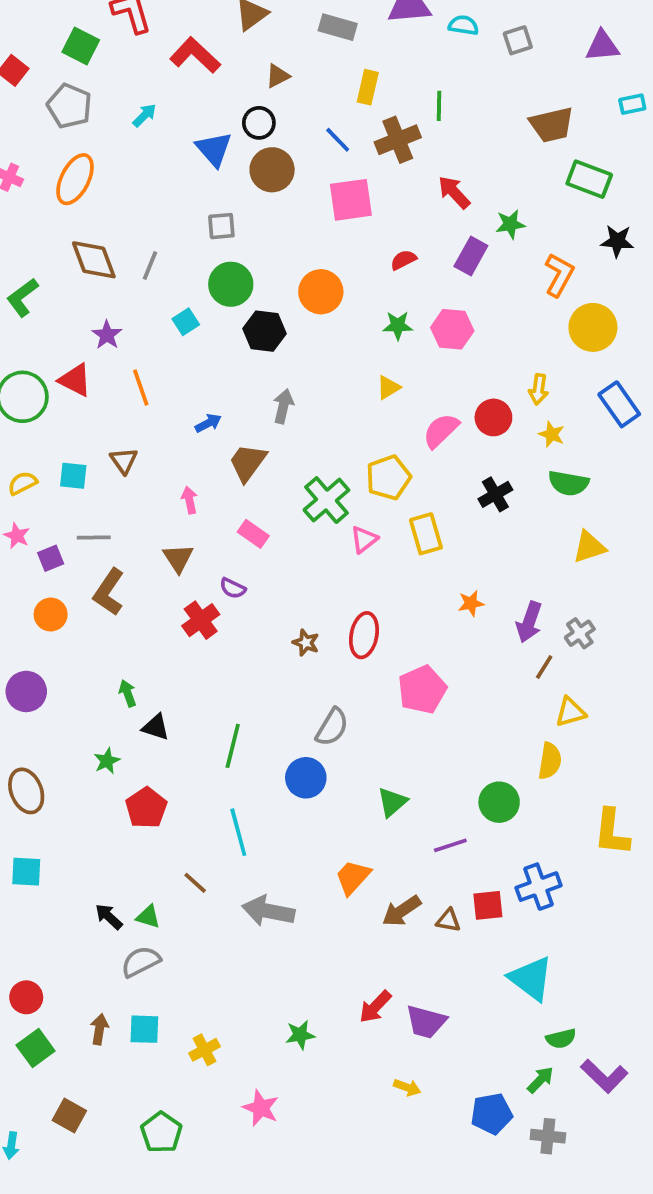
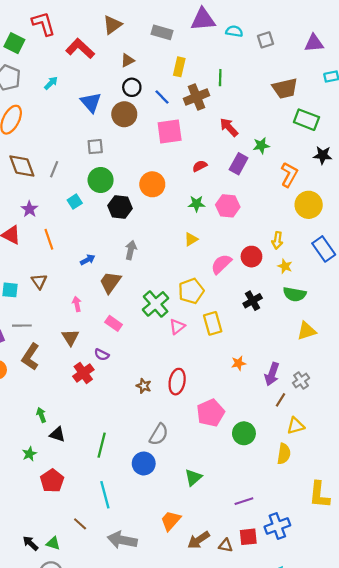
black circle: (259, 123) -> (132, 87), moved
green circle: (499, 802) -> (244, 433), moved
purple line: (450, 845) -> (244, 501), moved

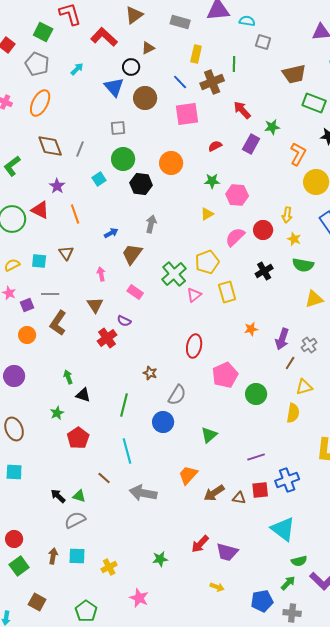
gray square: (265, 40) -> (263, 42), moved, turned 35
black circle: (132, 87) -> (131, 67), moved
pink hexagon: (228, 206) -> (237, 195), moved
brown star: (144, 386) -> (150, 373), moved

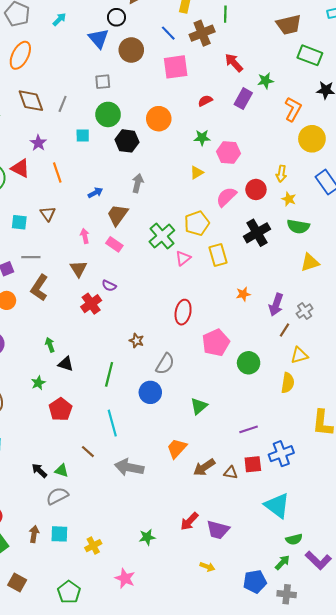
cyan square: (99, 179) -> (83, 136), turned 32
black cross: (264, 271) -> (257, 233), size x1.4
pink rectangle: (135, 292) -> (114, 244), moved

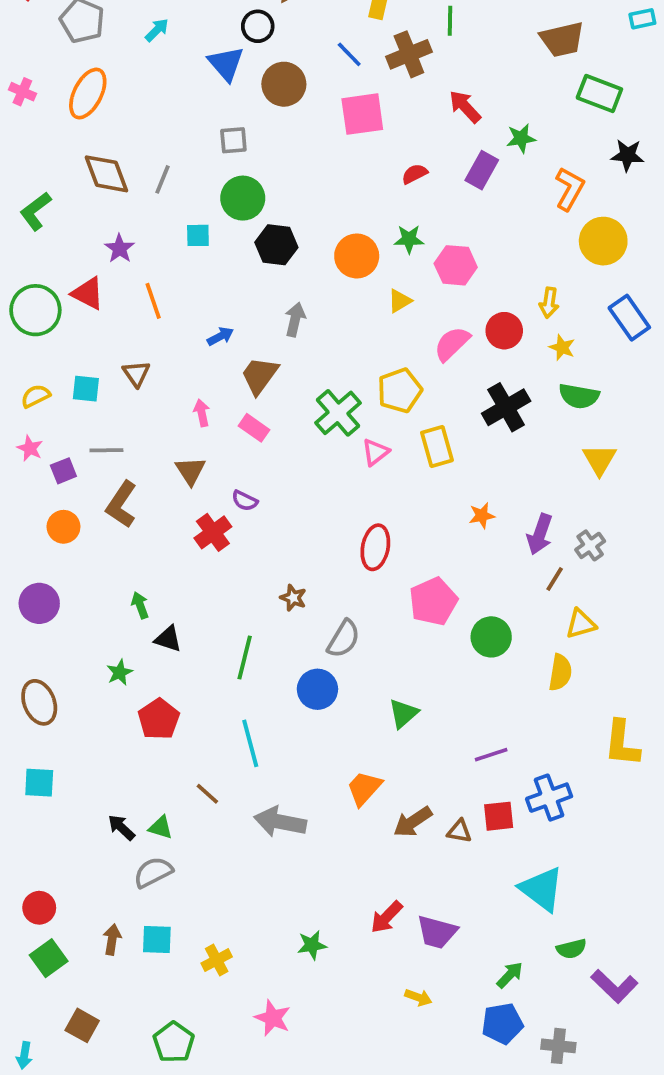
orange circle: (159, 119) -> (357, 256), moved
yellow triangle: (310, 262) -> (599, 460), turned -42
green arrow: (282, 563) -> (510, 975), moved

